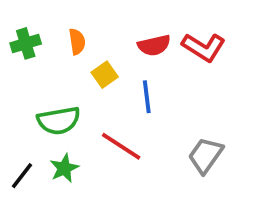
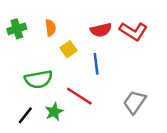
green star: (64, 168) -> (54, 112), moved
black line: (22, 176) -> (25, 115), moved

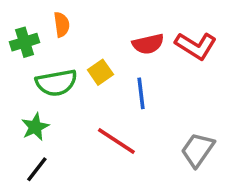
orange semicircle: (50, 28) -> (62, 25), moved
green semicircle: (38, 79) -> (56, 83), moved
green star: (54, 112) -> (35, 127), moved

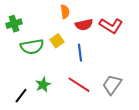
orange semicircle: (62, 25) -> (65, 12), moved
green star: (35, 127) -> (43, 85), moved
red line: (116, 141) -> (79, 85), moved

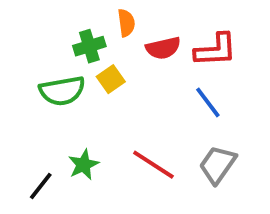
green cross: (14, 24) -> (89, 46), moved
red L-shape: (111, 26) -> (216, 50), turned -35
blue line: (80, 53) -> (208, 102), moved, turned -30

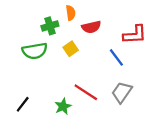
red L-shape: (216, 50) -> (135, 35), moved
yellow square: (111, 79) -> (71, 49), moved
green star: (84, 165) -> (63, 106), moved

